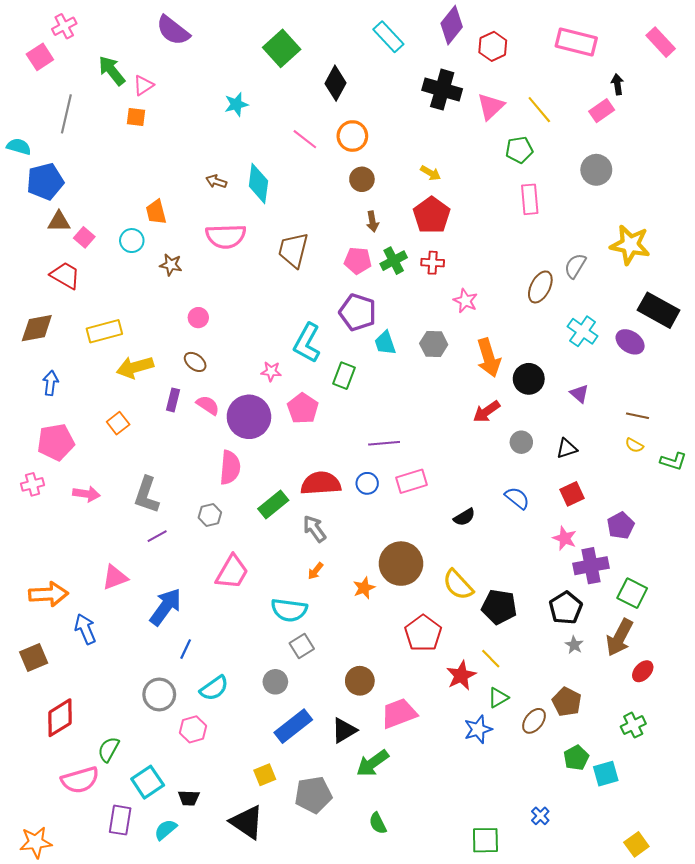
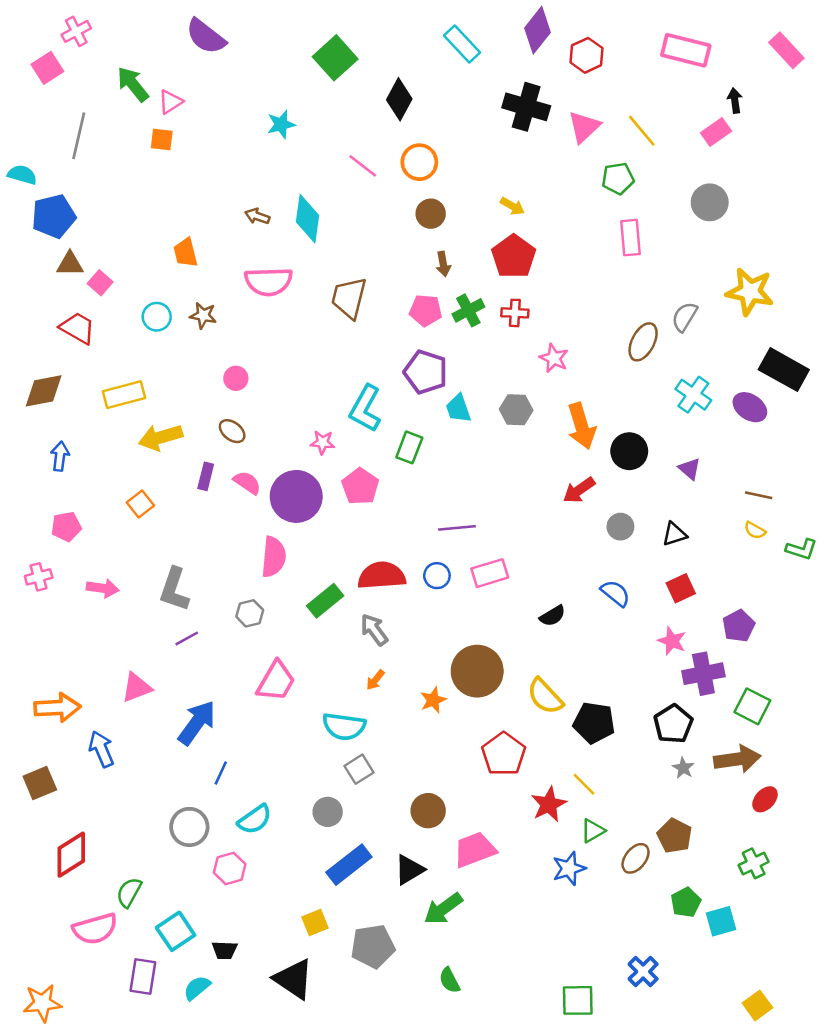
cyan circle: (132, 241) -> (157, 317), moved
pink pentagon: (56, 442) -> (66, 527), size x0.7
brown arrow: (620, 637) -> (737, 759), turned -126
blue cross: (540, 816) -> (643, 972), size x1.4

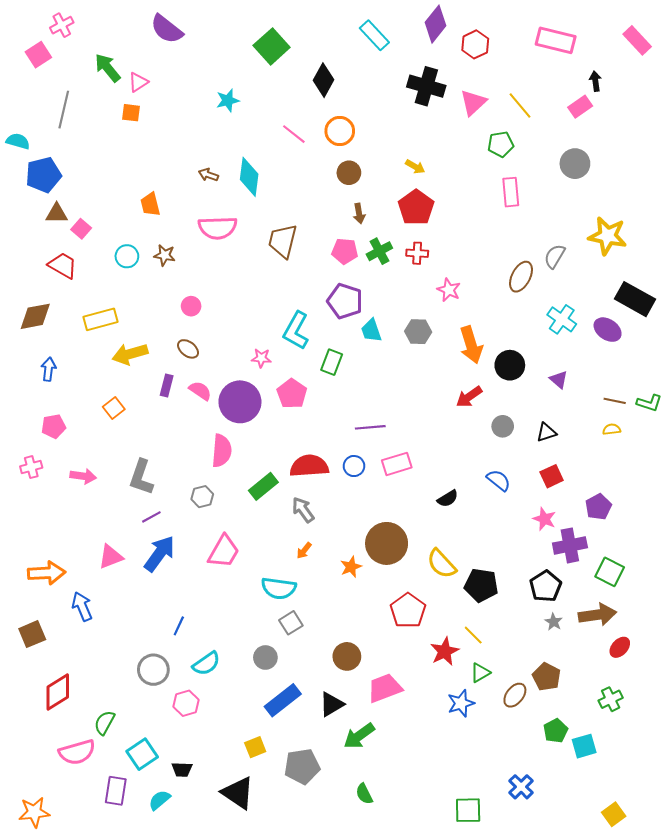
yellow semicircle: (755, 530) -> (612, 429), turned 144
green L-shape: (801, 549) -> (649, 403), moved
blue arrow: (197, 723) -> (160, 554), moved

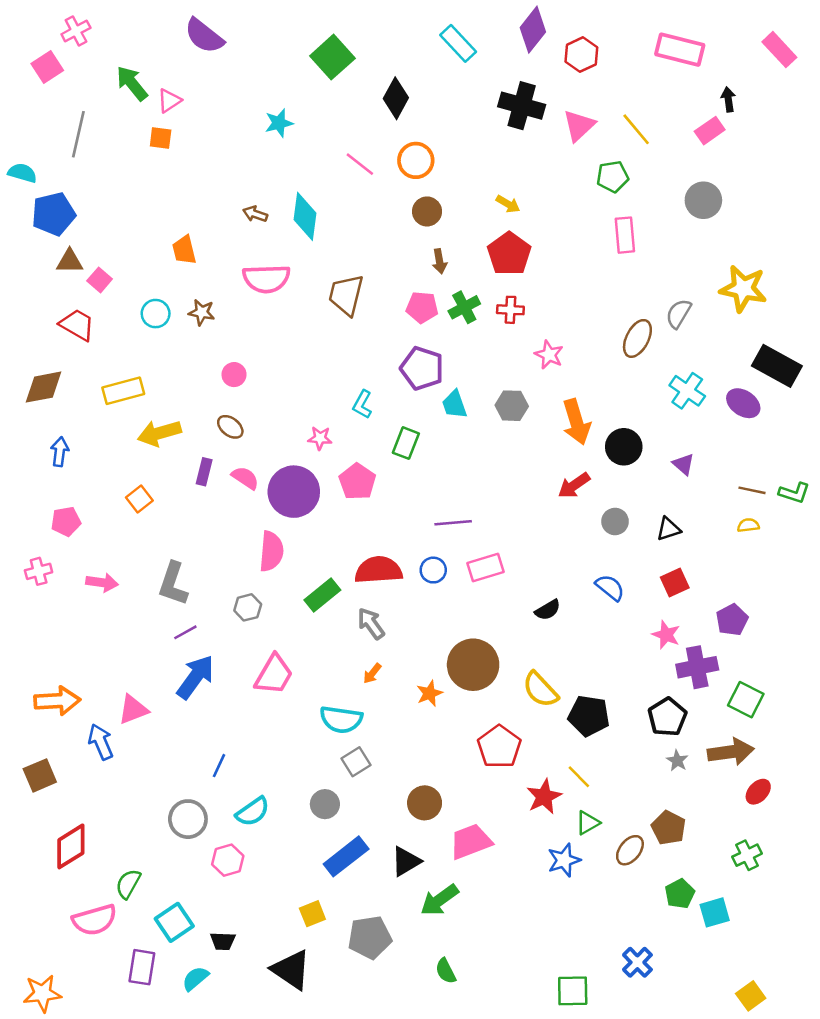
cyan L-shape: (296, 331) -> (362, 404), size x0.6
pink triangle: (111, 557) -> (133, 710), moved

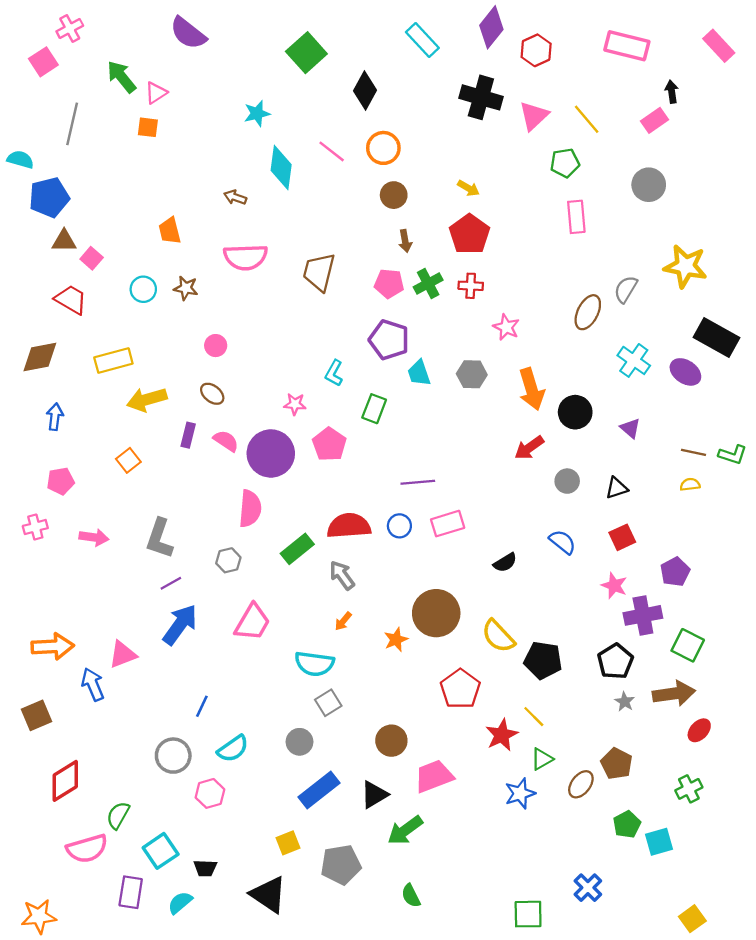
cyan diamond: (305, 216) -> (281, 167), moved

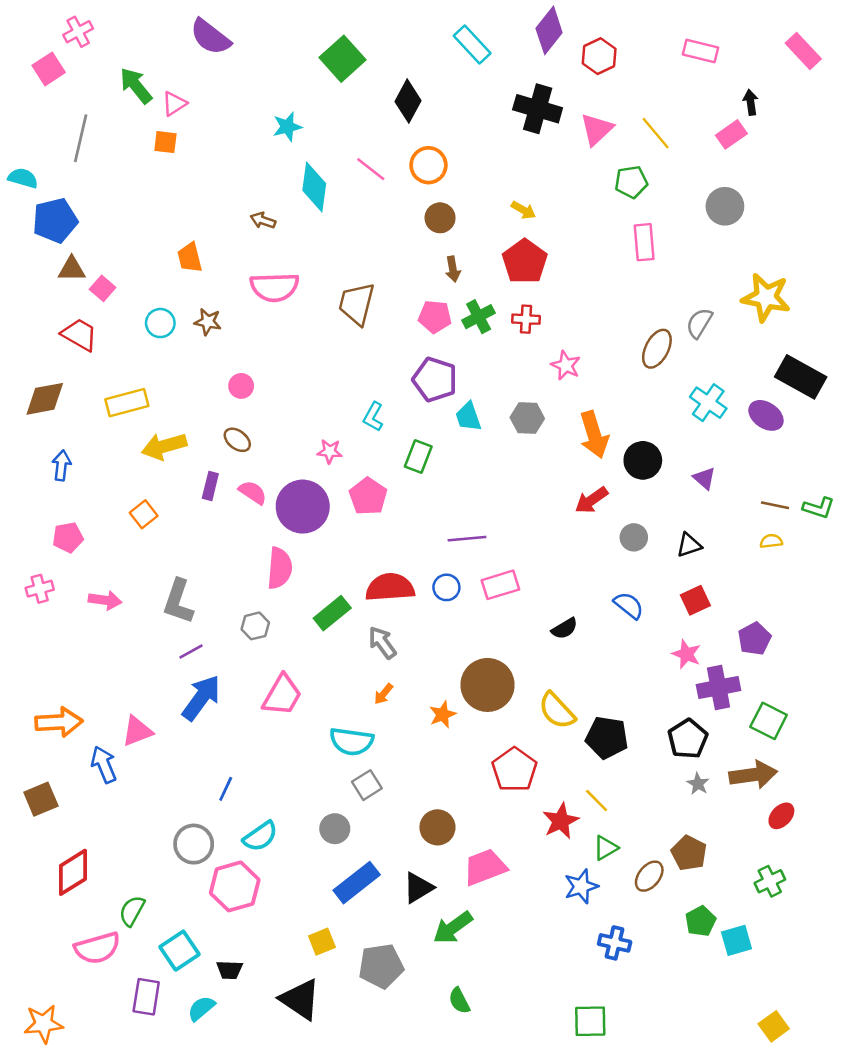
pink rectangle: (627, 46) -> (701, 51), size x0.7
pink hexagon: (210, 793) -> (235, 886), size x1.5
blue cross: (588, 888) -> (615, 943), moved, turned -32

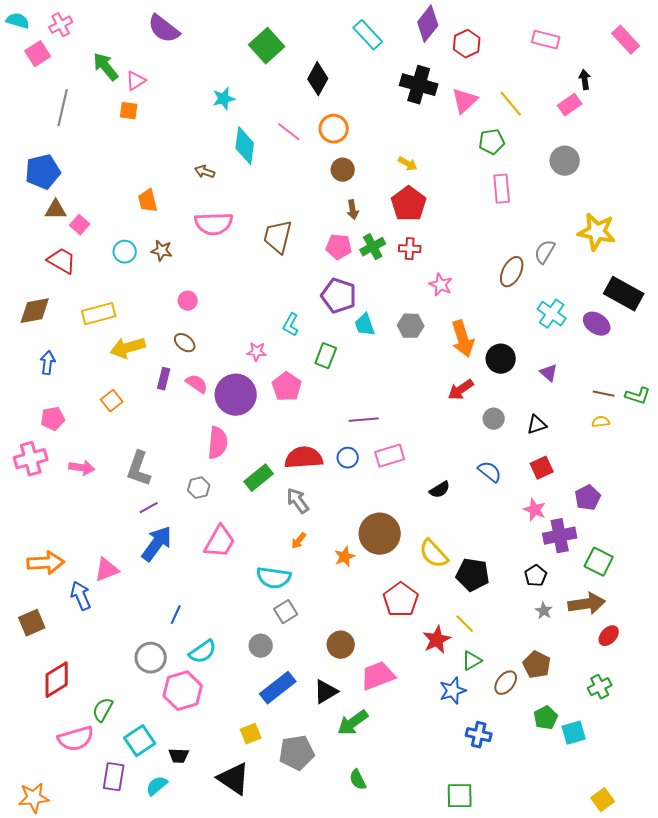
cyan semicircle: (23, 178) -> (18, 21), moved
pink cross: (40, 589) -> (31, 459), size x1.5
black pentagon: (688, 739) -> (536, 576), size x0.7

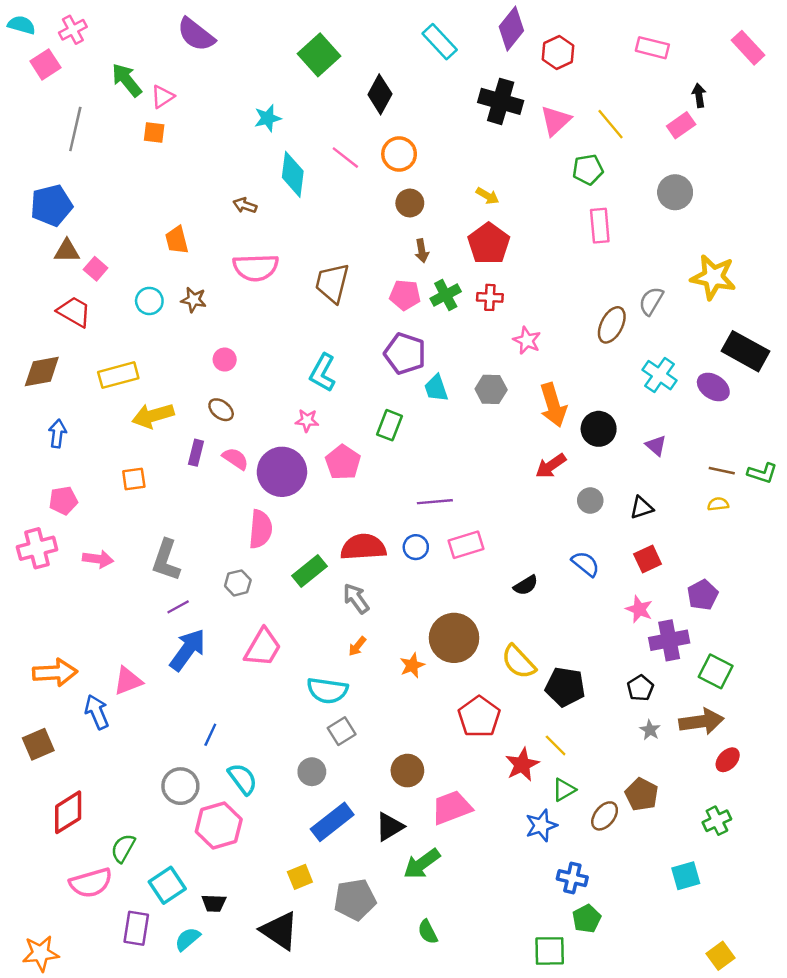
cyan L-shape: (291, 325) -> (323, 373), moved, size x1.4
orange square: (112, 401) -> (134, 479), turned 30
cyan semicircle: (203, 652) -> (243, 779), turned -92
green pentagon: (546, 718) -> (587, 919), moved

